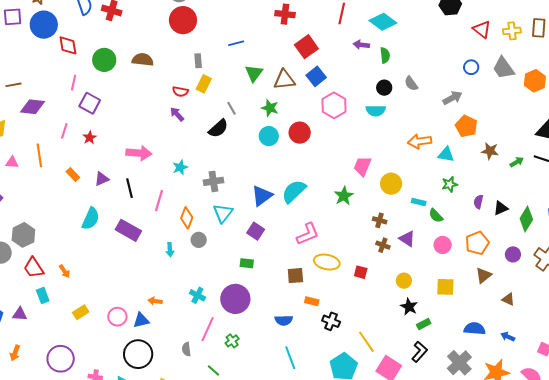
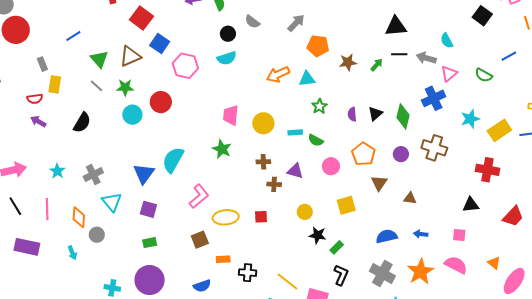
gray line: (231, 108) -> (96, 86), moved

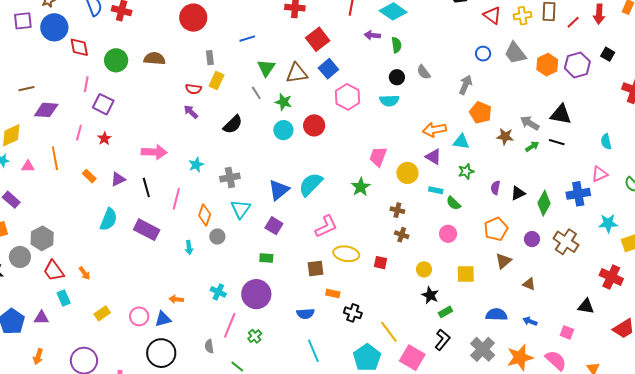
gray arrow: (296, 23) -> (466, 85), turned -36
gray arrow: (426, 58) -> (530, 123), moved
pink circle: (331, 166) -> (448, 234), moved
purple triangle: (295, 171) -> (433, 157), moved

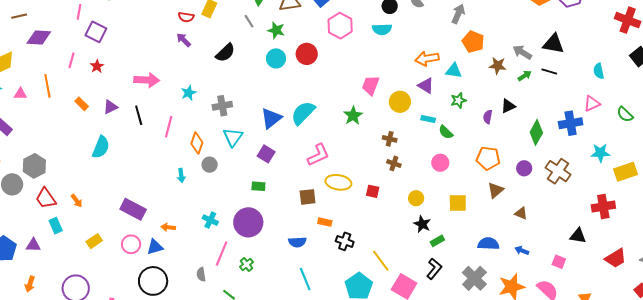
black triangle: (518, 193) -> (508, 106), moved
orange pentagon: (496, 229) -> (488, 158), turned 30
purple rectangle: (147, 230) -> (133, 209), moved
red cross: (611, 277) -> (603, 206), turned -35

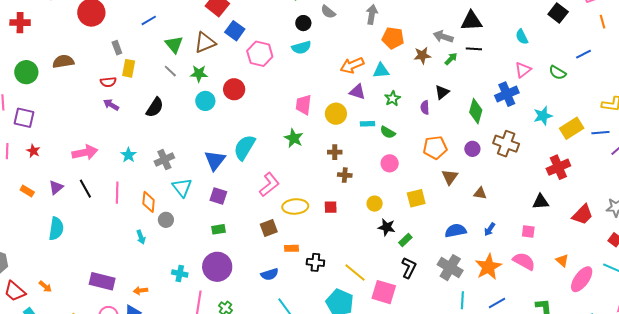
blue arrow: (522, 251) -> (490, 229), turned -64

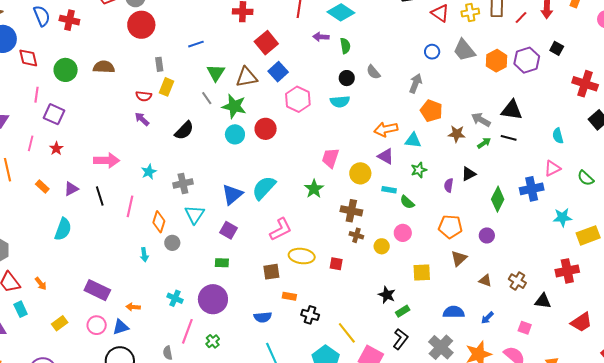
green star: (199, 74) -> (234, 106), size x1.4
brown cross: (506, 144) -> (517, 281), moved, size x0.7
brown cross: (335, 152) -> (351, 211), size x1.5
yellow circle: (375, 204) -> (382, 246), moved

